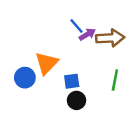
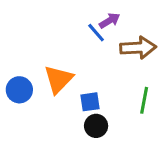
purple arrow: (87, 34) -> (110, 21), moved
blue circle: (25, 78) -> (19, 90), moved

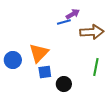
blue line: (96, 33) -> (64, 22), turned -64
blue square: (90, 102) -> (45, 72), moved

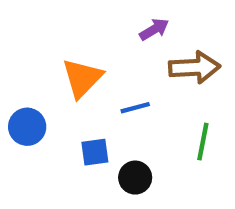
blue line: (64, 22) -> (135, 108), moved
orange triangle: (39, 53) -> (82, 78), moved

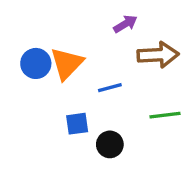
blue circle: (27, 127) -> (36, 63), moved
green line: (203, 142) -> (165, 115), turned 72

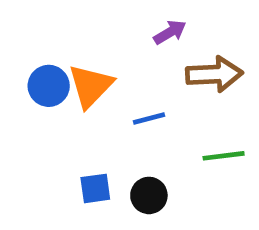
blue square: (77, 124) -> (95, 188), moved

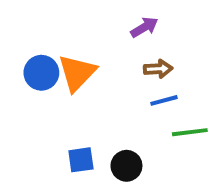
brown arrow: (214, 74) -> (158, 69), moved, size x0.6
blue line: (149, 118) -> (164, 100), moved

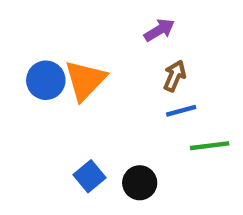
brown arrow: (158, 69) -> (175, 76), turned -64
blue square: (81, 160) -> (89, 176), turned -32

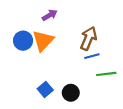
purple arrow: (159, 30) -> (50, 15), moved
brown arrow: (175, 76) -> (89, 38), size x1.5

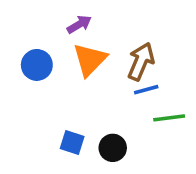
orange triangle: (43, 41) -> (90, 60), moved
blue square: (45, 89) -> (72, 143), turned -32

